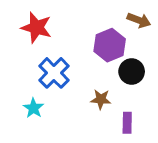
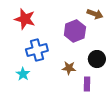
black circle: (132, 72) -> (97, 59), moved
blue cross: (54, 73) -> (37, 50), turned 30

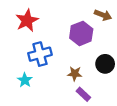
red star: (25, 19) -> (27, 20), turned 30
purple rectangle: (87, 84) -> (83, 94), moved, turned -48

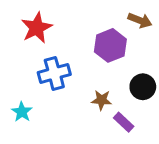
cyan star: (25, 80) -> (22, 112), moved
purple rectangle: (83, 94) -> (124, 122), moved

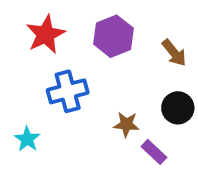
brown arrow: (140, 20) -> (174, 53), moved, turned 30
purple hexagon: (110, 45) -> (114, 36), moved

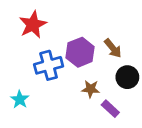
purple hexagon: (114, 36) -> (80, 52), moved
brown arrow: (174, 53) -> (113, 48), moved

